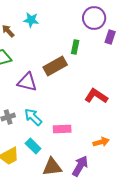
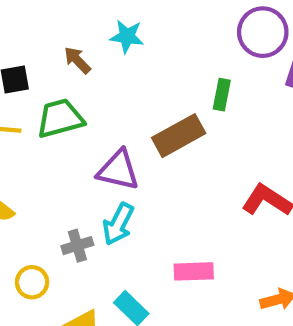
cyan arrow: (33, 117) -> (118, 224), moved, turned -108

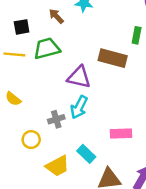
brown rectangle: (179, 136) -> (113, 58), turned 44

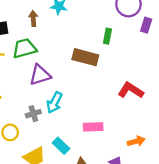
brown arrow: (56, 16) -> (33, 18), turned 40
purple triangle: (79, 77) -> (40, 75), moved, turned -30

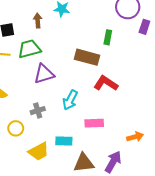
red L-shape: (131, 90) -> (106, 83), moved
cyan arrow: (54, 103) -> (70, 100), moved
cyan rectangle: (61, 146) -> (64, 141), turned -42

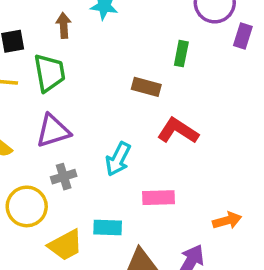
green trapezoid: (29, 49) -> (50, 73), turned 95
brown rectangle: (87, 57) -> (146, 87), size x0.7
purple triangle: (44, 74) -> (53, 131), moved
yellow circle: (16, 128) -> (27, 206), size x1.5

